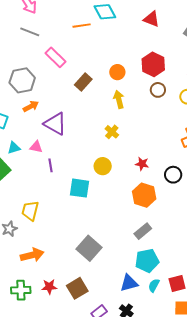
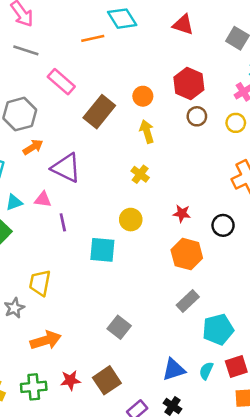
brown rectangle: (83, 82) -> (99, 112), size x1.4
gray square: (89, 248) -> (119, 327), size x0.7
cyan pentagon: (147, 261) -> (218, 329), moved

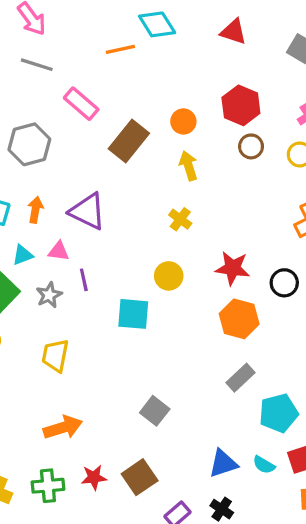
orange arrow: (33, 147) -> (35, 210), moved, turned -48
red star: (182, 214) -> (233, 268), size x1.5
gray star: (14, 308) -> (49, 295), moved
cyan semicircle: (206, 371) -> (264, 465), turned -84

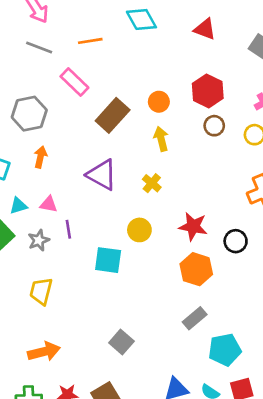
orange line: (120, 49) -> (90, 41), moved
orange arrow: (35, 210) -> (40, 157), moved
purple triangle: (88, 211) -> (102, 175), moved

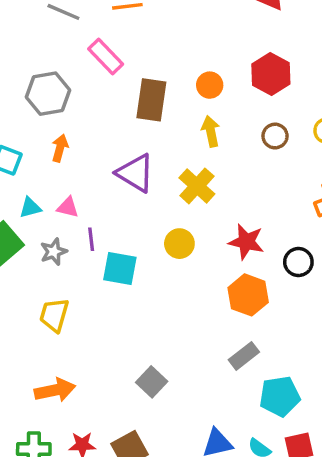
brown rectangle: (113, 115) -> (151, 100), turned -36
brown circle: (214, 126) -> (275, 136), moved
yellow cross: (152, 183) -> (197, 186), size x1.5
cyan square: (108, 260) -> (120, 269), moved

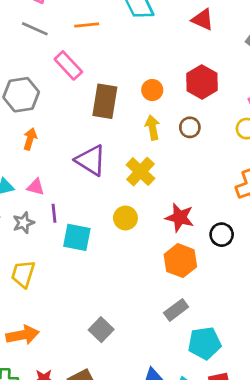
brown circle: (275, 136) -> (190, 127), moved

